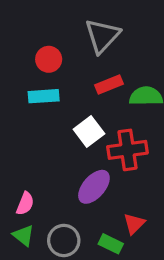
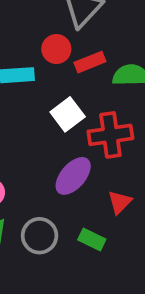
red circle: (49, 59) -> (56, 49), moved
red triangle: (134, 224) -> (120, 202), moved

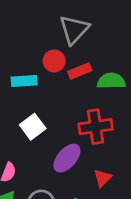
white square: (68, 114) -> (33, 127), moved

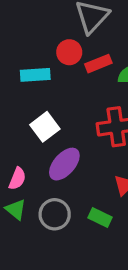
purple ellipse: (67, 158) -> (64, 164), moved

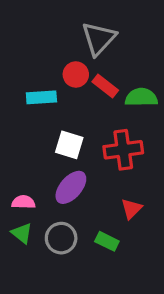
red rectangle: (98, 64) -> (105, 86), turned 60
white square: (45, 127) -> (69, 145), moved, turned -36
pink semicircle: (17, 179) -> (23, 202), turned -110

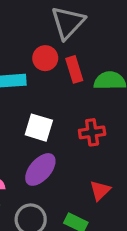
red rectangle: (105, 86) -> (74, 69), turned 35
red cross: (123, 150) -> (92, 132), size x0.7

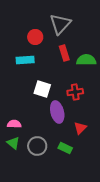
red circle: (45, 58) -> (35, 37), moved
purple ellipse: (40, 169) -> (57, 112), moved, turned -55

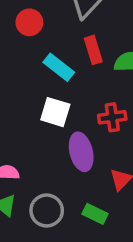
red circle: (35, 37) -> (29, 22), moved
cyan rectangle: (25, 60) -> (59, 67), moved, turned 42

